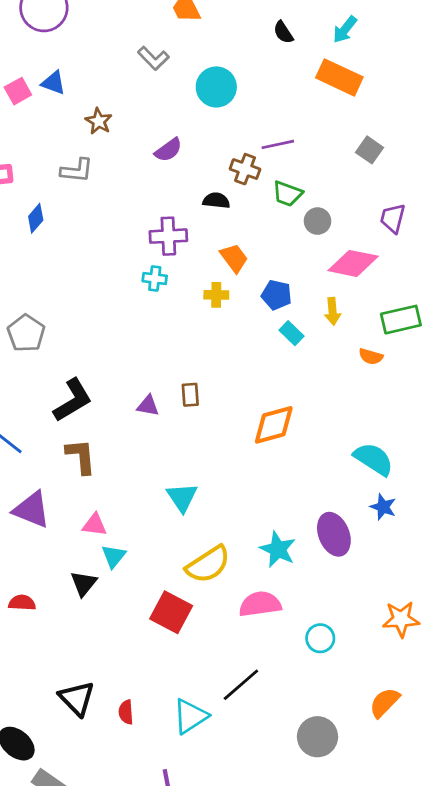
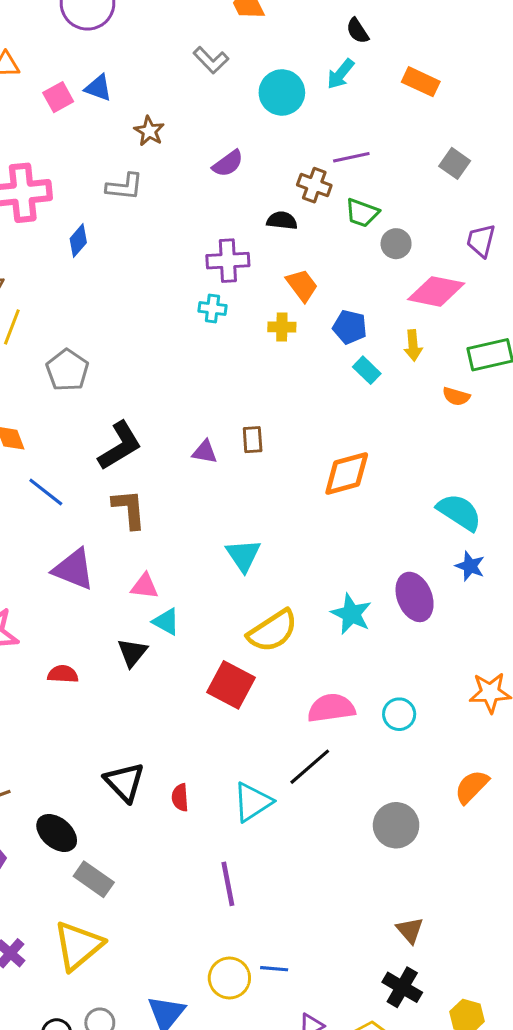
cyan arrow: (345, 30) -> (341, 74), moved
orange rectangle: (339, 77) -> (421, 82), size x0.7
cyan triangle: (114, 556) -> (166, 622), turned -40
pink semicircle: (260, 604) -> (331, 708), moved

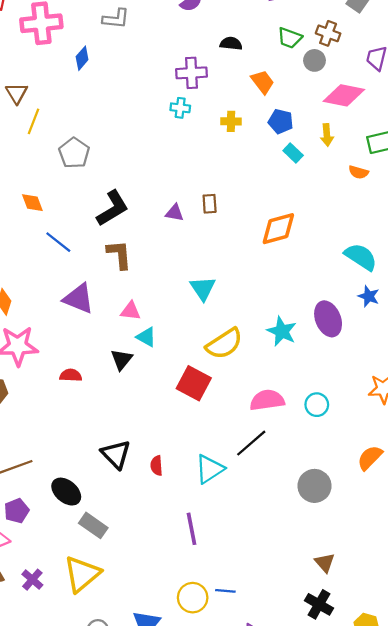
brown cross: (314, 185) -> (328, 33), moved
orange trapezoid: (302, 285) -> (263, 82), moved

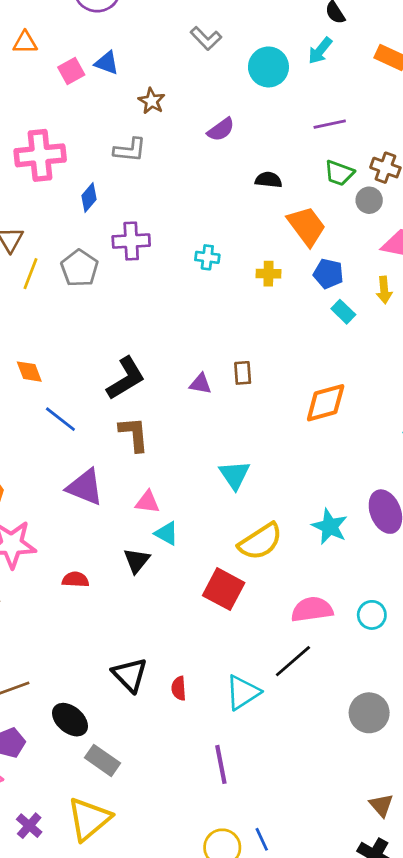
purple cross: (191, 73) -> (131, 241), moved
orange trapezoid: (263, 82) -> (307, 226), size x1.4
gray pentagon: (74, 153) -> (79, 268), moved
blue line: (225, 591) -> (262, 839), turned 60

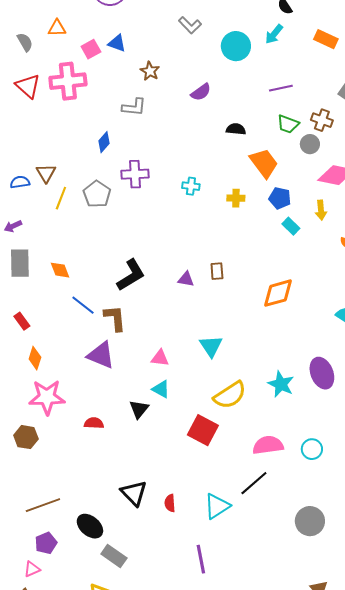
pink cross: (40, 155) -> (68, 81), moved
brown L-shape: (134, 434) -> (115, 318), moved
pink triangle: (147, 502) -> (160, 358), moved

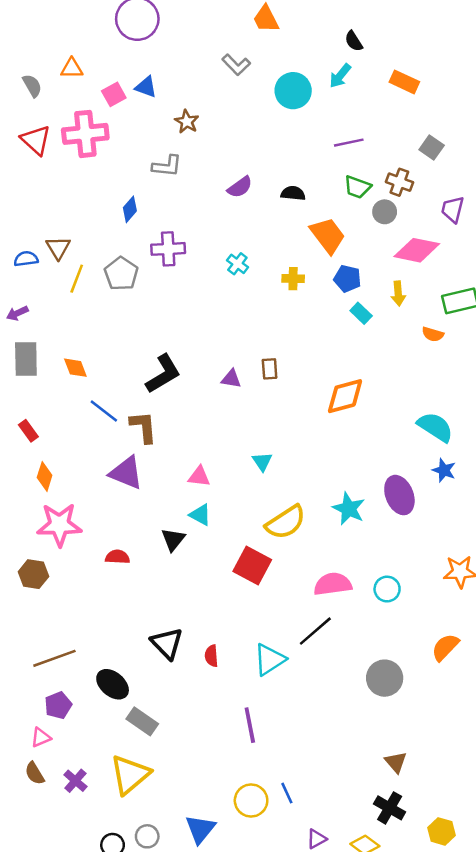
purple semicircle: (201, 92) -> (240, 187), moved
cyan cross: (191, 186) -> (237, 264), turned 30
cyan triangle: (211, 346) -> (262, 462), size x0.7

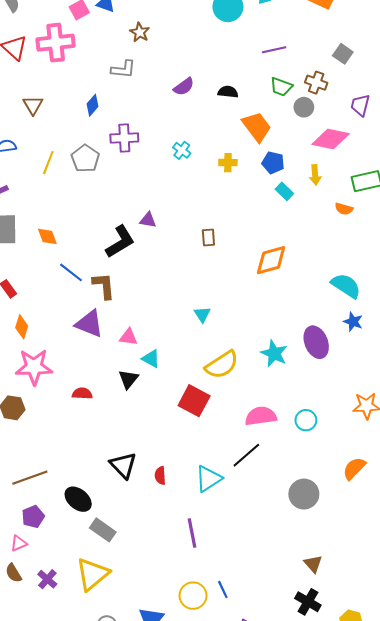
brown triangle: (58, 248) -> (33, 105), moved
purple triangle: (231, 379) -> (148, 220), moved
pink triangle: (199, 476) -> (128, 337), moved

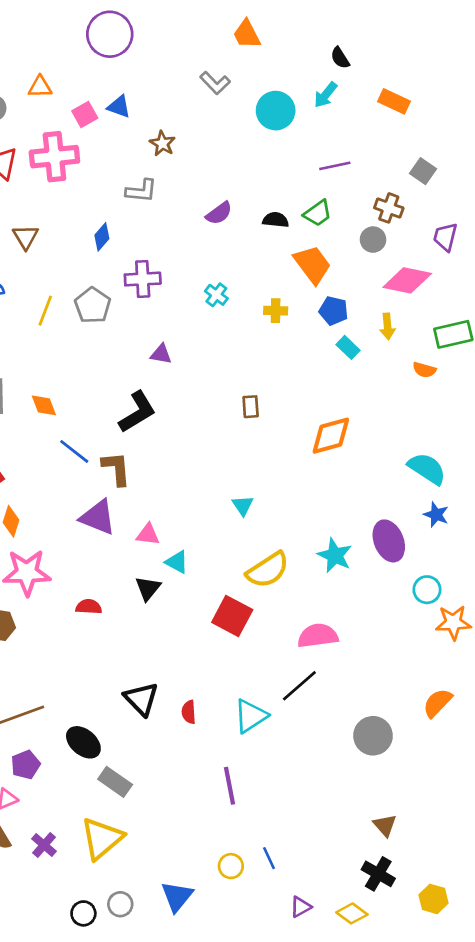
green trapezoid: (281, 87) -> (318, 213), moved, turned -55
purple triangle: (148, 220) -> (161, 354), moved
cyan circle: (306, 420) -> (427, 590), moved
yellow circle: (193, 596) -> (231, 866), size x0.7

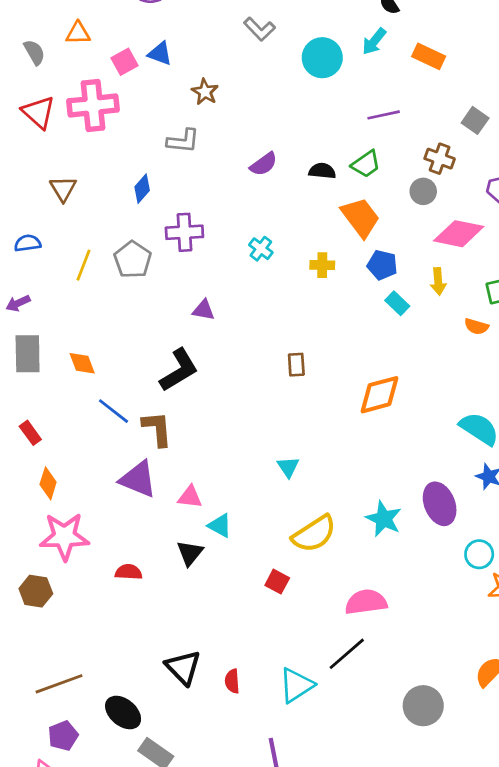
orange rectangle: (394, 101) -> (429, 56), moved
red square: (232, 616) -> (277, 582), size x0.6

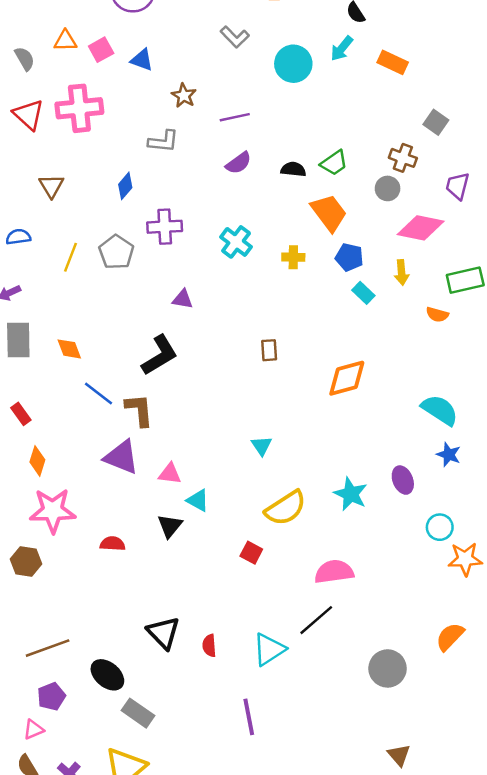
pink square: (124, 62) -> (101, 50), moved
purple line: (384, 115) -> (235, 117), moved
cyan cross: (261, 249) -> (236, 242), size x1.4
purple ellipse: (440, 504) -> (403, 480), size x0.7

